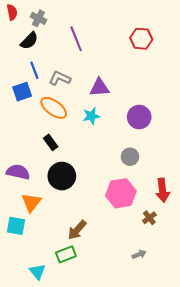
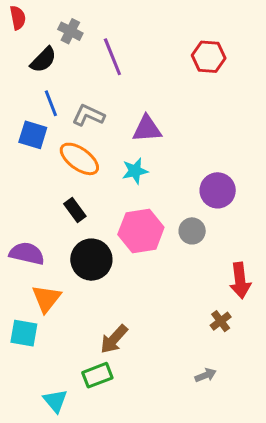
gray cross: (38, 18) -> (70, 31), moved
blue square: (22, 92) -> (33, 135), turned 36
purple circle: (139, 117) -> (218, 190), moved
pink hexagon: (121, 193) -> (141, 231), moved

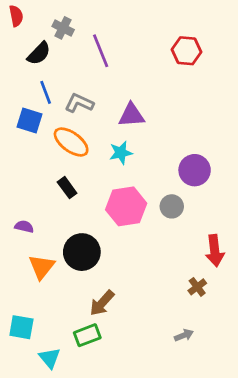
purple semicircle: (27, 254) -> (24, 227), size x0.6
black circle: (91, 260) -> (82, 252), moved
cyan square: (24, 333) -> (21, 327), moved

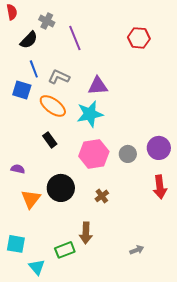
cyan star: (121, 153) -> (90, 114), size x1.5
purple circle: (195, 170) -> (159, 148), moved
brown cross: (197, 287) -> (102, 196), moved
brown arrow: (102, 303) -> (86, 233), moved, turned -40

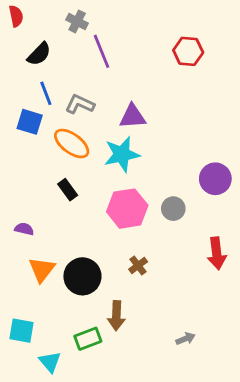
gray cross: (47, 21) -> (77, 22), moved
purple circle: (159, 148) -> (215, 179), moved
black circle: (61, 188) -> (82, 276), moved

